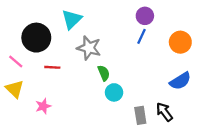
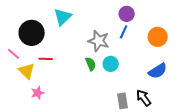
gray star: (89, 48) -> (99, 41), moved
yellow triangle: (15, 89) -> (27, 71), moved
cyan circle: (114, 92) -> (111, 64), moved

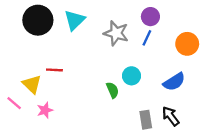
black circle: (32, 33) -> (38, 20), moved
gray star: (99, 41) -> (116, 33), moved
pink line: (14, 54) -> (14, 103), moved
green semicircle: (91, 64) -> (113, 90), moved
blue semicircle: (158, 71) -> (174, 82), moved

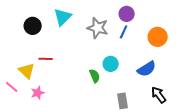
black circle: (38, 20) -> (33, 26), moved, size x0.7
black arrow: (171, 116) -> (159, 95), moved

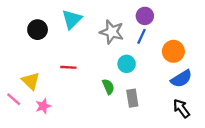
orange circle: (158, 37) -> (173, 51), moved
red line: (46, 59) -> (68, 67), moved
cyan circle: (111, 64) -> (127, 64), moved
blue semicircle: (147, 69) -> (181, 79), moved
gray rectangle: (123, 101) -> (132, 98), moved

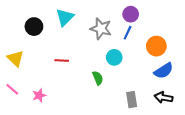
yellow triangle: (31, 81) -> (15, 58), moved
gray rectangle: (132, 98) -> (132, 100), moved
black arrow: (181, 108) -> (164, 97), turned -42

